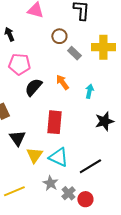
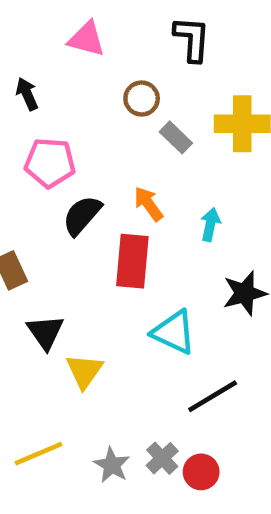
red rectangle: (54, 122) -> (132, 261), moved
cyan triangle: (58, 157) -> (174, 332), moved
gray star: (50, 183) -> (112, 465), moved

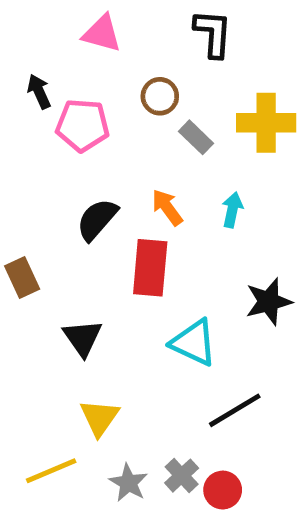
pink pentagon: (50, 163) -> (83, 125), moved
cyan arrow: (210, 224) -> (232, 210), moved
black triangle: (45, 332) -> (83, 338), moved
yellow triangle: (84, 371) -> (99, 418), moved

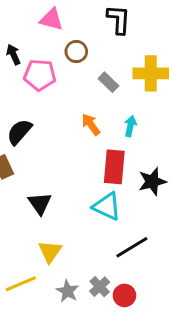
brown circle: (160, 96) -> (76, 52), moved
black semicircle: (97, 219) -> (19, 132), moved
red rectangle: (150, 268) -> (114, 167), moved

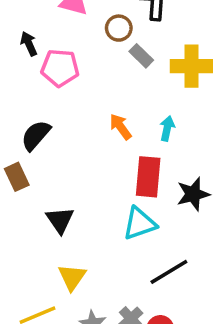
brown circle: (76, 52) -> (119, 28), moved
gray rectangle: (108, 82) -> (141, 56), moved
cyan triangle: (107, 206) -> (140, 223), turned -44

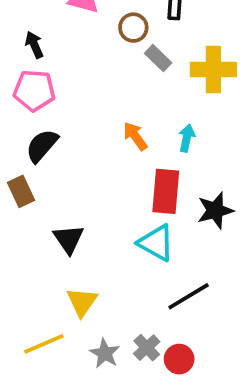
pink pentagon: (60, 68) -> (34, 90), moved
cyan triangle: (140, 223) -> (156, 243), turned 48

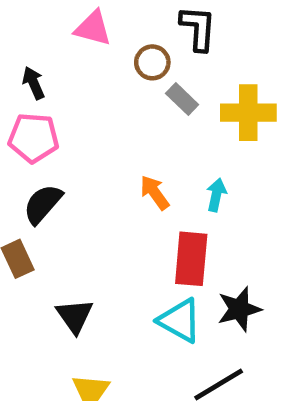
black star: (215, 210) -> (239, 309), moved

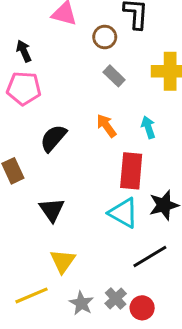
gray rectangle: (182, 99) -> (114, 76), moved
cyan arrow: (216, 195) -> (148, 127), turned -30
black semicircle: (43, 204) -> (53, 138), moved

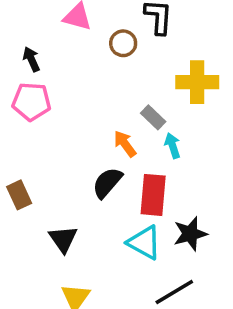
gray rectangle: (114, 76) -> (153, 117), moved
black semicircle: (53, 138) -> (107, 183), moved

